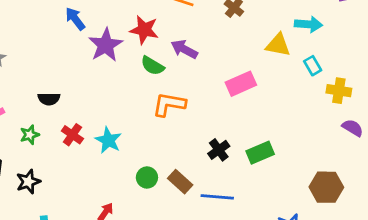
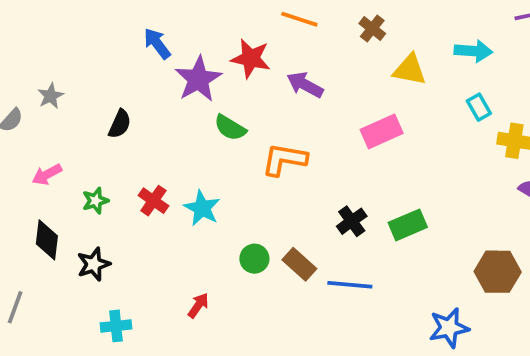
yellow triangle: (278, 45) -> (410, 70), moved
green semicircle: (152, 66) -> (230, 128), moved
black semicircle: (49, 99) -> (120, 124), moved, turned -65

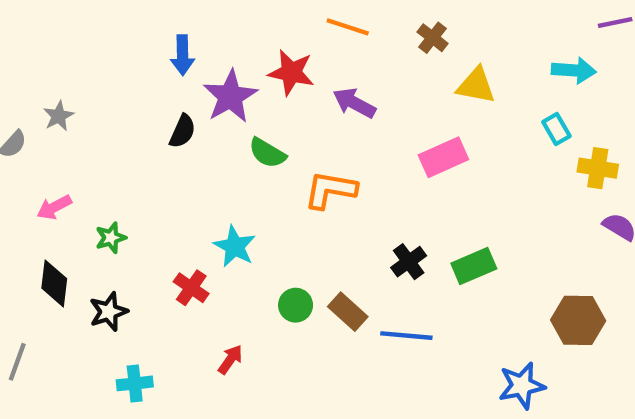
blue arrow: (157, 44) -> (182, 55), turned -144
cyan arrow: (473, 51) -> (574, 70), moved
black semicircle: (120, 124) -> (182, 131), moved
red cross: (153, 201) -> (191, 288), moved

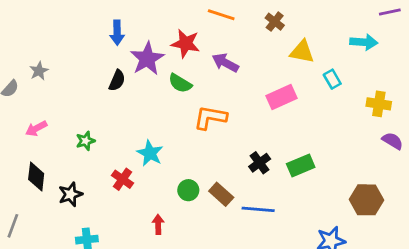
cyan rectangle: (556, 129) -> (332, 79), moved
green semicircle: (267, 153) -> (180, 83), moved
green star: (111, 238) -> (86, 141), moved
red arrow: (230, 359) -> (158, 224), moved, turned -36

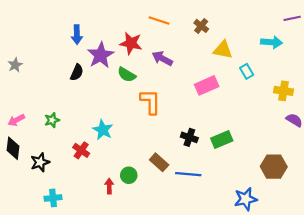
orange L-shape: (210, 118) -> (150, 102), turned 80
pink arrow: (36, 129) -> (16, 120), moved
black cross: (260, 163) -> (189, 137), turned -35
green circle: (188, 190) -> (129, 175), moved

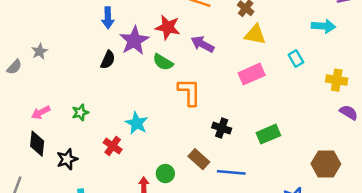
yellow triangle: (223, 50) -> (255, 35), moved
black cross: (189, 137) -> (222, 128), moved

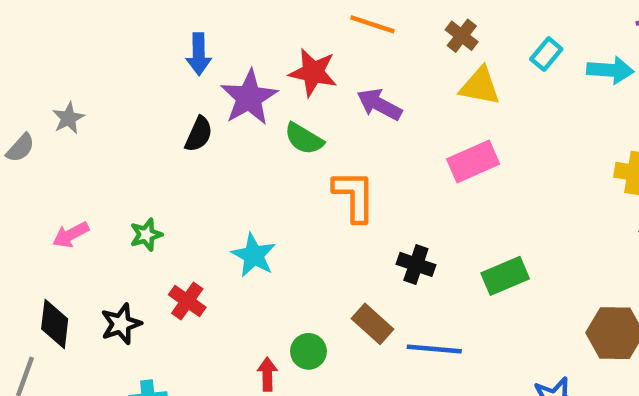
cyan rectangle: (296, 59) -> (546, 54), moved, turned 70
black diamond: (37, 144) -> (55, 324), moved
red cross: (113, 146) -> (187, 301), moved

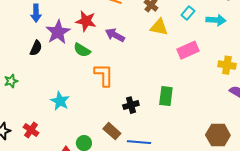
pink rectangle: (473, 162) -> (188, 50), moved
green star: (146, 235) -> (11, 81), moved
black cross: (416, 264) -> (131, 105), turned -35
green rectangle: (505, 276) -> (166, 96), moved, turned -60
red cross: (187, 301) -> (31, 130), moved

